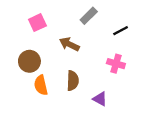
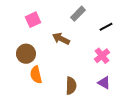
pink cross: (116, 64) -> (102, 56), turned 35
brown semicircle: (73, 81) -> (71, 86), moved
purple triangle: (100, 99) -> (104, 83), moved

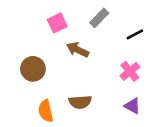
pink square: (33, 20) -> (57, 23), moved
orange semicircle: (36, 75) -> (46, 111), moved
brown semicircle: (71, 86) -> (80, 102), moved, turned 84

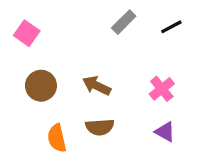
pink square: (57, 23) -> (27, 33), moved, turned -30
black line: (135, 34) -> (171, 27), moved
brown arrow: (78, 50) -> (97, 86), moved

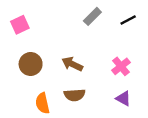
pink square: (27, 33) -> (20, 25), turned 30

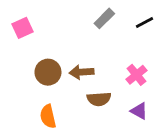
brown circle: (31, 64) -> (48, 72), moved
brown arrow: (72, 64) -> (81, 72), turned -30
brown semicircle: (75, 95) -> (99, 99), moved

